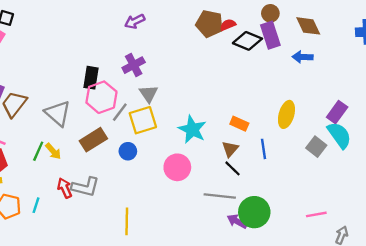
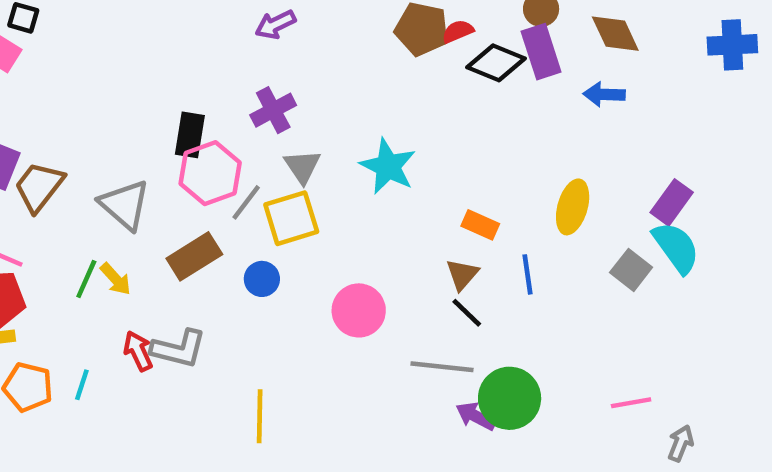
cyan star: (192, 129) -> (388, 166), moved

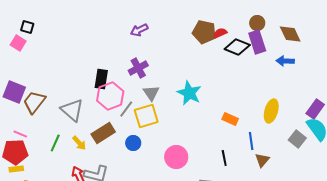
brown triangle: (462, 274) -> (262, 160), moved
yellow arrow: (116, 279) -> (79, 143), moved
black line: (467, 313) -> (224, 158), turned 35

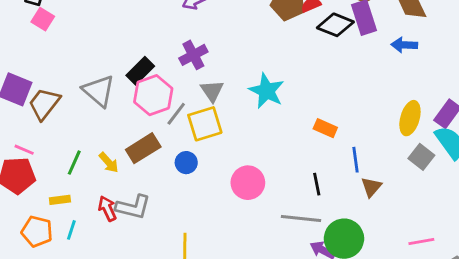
pink square: (18, 43) -> (43, 19), moved
black rectangle: (101, 79) -> (140, 71), turned 36
gray triangle: (72, 110) -> (99, 91), moved
yellow ellipse: (271, 111) -> (410, 118), moved
yellow rectangle: (16, 169) -> (60, 200), moved

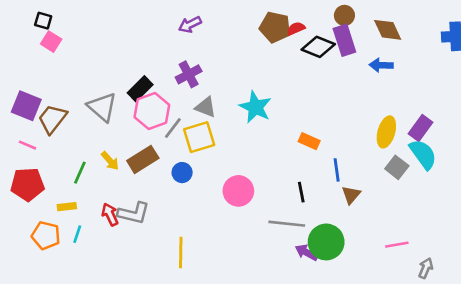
gray triangle: (212, 91) -> (206, 107), turned -35
pink line: (24, 150) -> (28, 145), moved
yellow arrow: (109, 163) -> (110, 161), moved

